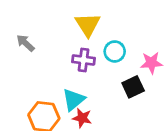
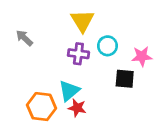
black square: (133, 87) -> (125, 79), turned 30

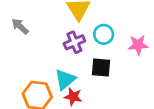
purple cross: (78, 54) -> (74, 42), turned -30
black square: (125, 79) -> (101, 67), moved

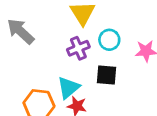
gray arrow: (20, 26) -> (21, 31), size x1.5

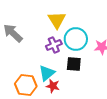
cyan circle: (109, 40) -> (76, 39), size x1.5

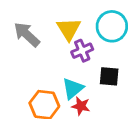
yellow triangle: (57, 20) -> (69, 29), moved
cyan circle: (76, 39) -> (112, 26), moved

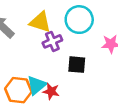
yellow triangle: (69, 29) -> (40, 22), turned -40
cyan triangle: (73, 88) -> (37, 85), moved

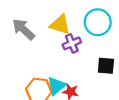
black square: (77, 65) -> (106, 66), moved

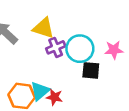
cyan circle: (98, 22) -> (80, 49), moved

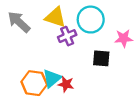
cyan circle: (80, 49) -> (91, 20), moved

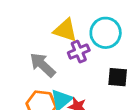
gray arrow: (19, 22) -> (43, 65), moved

